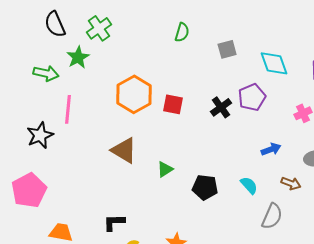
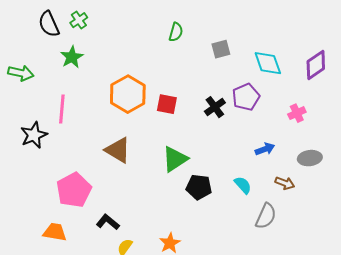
green cross: (99, 28) -> (79, 20), moved, size x0.7
green arrow: (46, 73) -> (21, 73), moved
green triangle: (165, 169) -> (175, 159), moved, size x1.6
pink pentagon: (29, 190) -> (74, 190), moved
black L-shape: (114, 222) -> (108, 222), turned 40

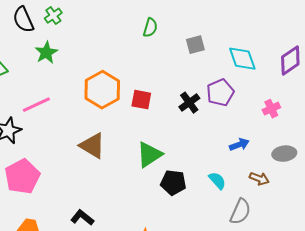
pink line: (62, 109) -> (36, 105), turned 60
pink pentagon: (74, 190) -> (22, 177), moved

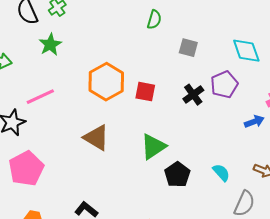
gray square: (195, 45) -> (188, 48), moved, turned 30
blue arrow: (239, 145) -> (254, 122), moved
black pentagon: (173, 183) -> (177, 175), turned 30

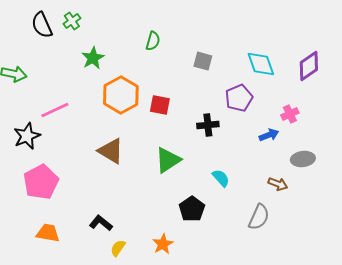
green semicircle: (154, 20) -> (153, 41), moved
green star: (50, 45) -> (93, 58), moved
black cross: (193, 95) -> (208, 125), moved, turned 30
cyan semicircle: (221, 173) -> (221, 178), moved
black pentagon: (177, 175) -> (192, 209), moved

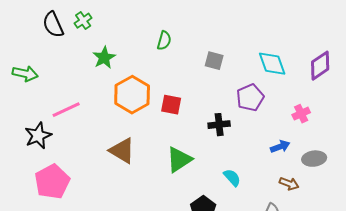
blue arrow: (269, 135) -> (280, 147), moved

